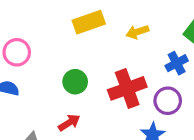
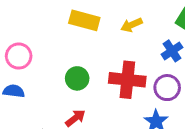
yellow rectangle: (89, 22) -> (84, 20), turned 40
red cross: (127, 88) -> (127, 80), turned 32

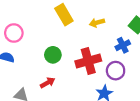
yellow rectangle: (84, 20) -> (64, 15), turned 36
red cross: (127, 80) -> (88, 61), turned -30

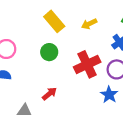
green circle: (53, 55) -> (49, 52), moved

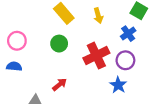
yellow arrow: (89, 24) -> (98, 16), turned -80

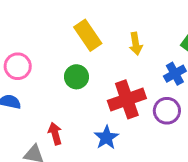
red arrow: (60, 84) -> (55, 134), moved, turned -72
blue star: (118, 85) -> (106, 138), moved

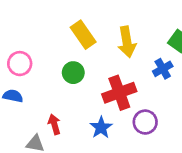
yellow arrow: (136, 44) -> (127, 42), size x1.5
purple circle: (167, 111) -> (145, 122), moved

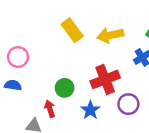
yellow arrow: (127, 42) -> (110, 35), turned 90
green circle: (73, 73) -> (65, 88), moved

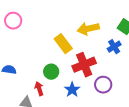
yellow rectangle: (72, 30) -> (63, 44), moved
pink circle: (18, 57) -> (13, 21), moved

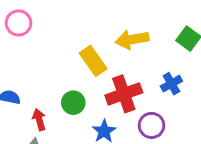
blue cross: (114, 47) -> (171, 84), moved
red arrow: (39, 89) -> (39, 120), moved

